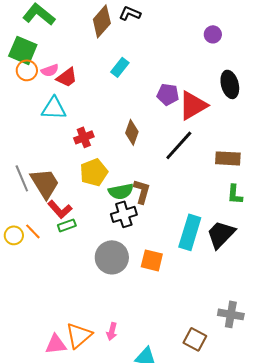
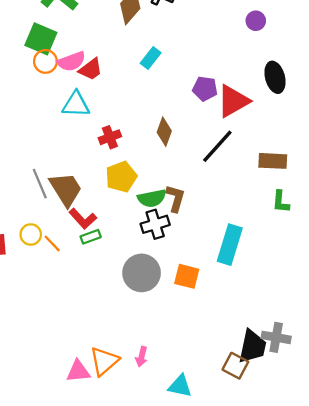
pink semicircle: (50, 70) -> (71, 61), size x1.4
black trapezoid: (221, 234) -> (252, 346), moved, turned 148
yellow circle: (14, 235) -> (31, 234), moved

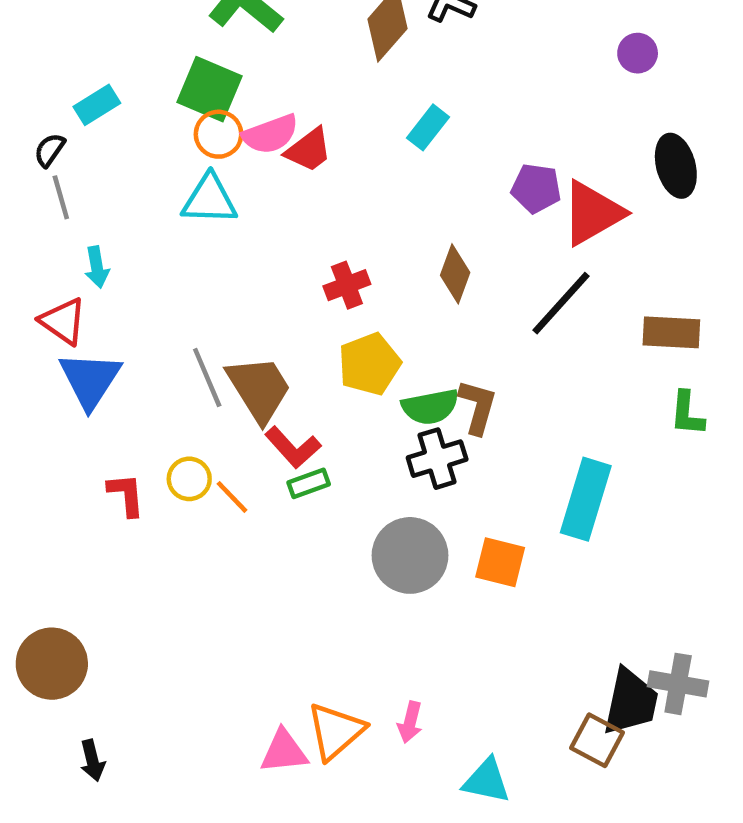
cyan triangle: (76, 104) -> (210, 200), moved

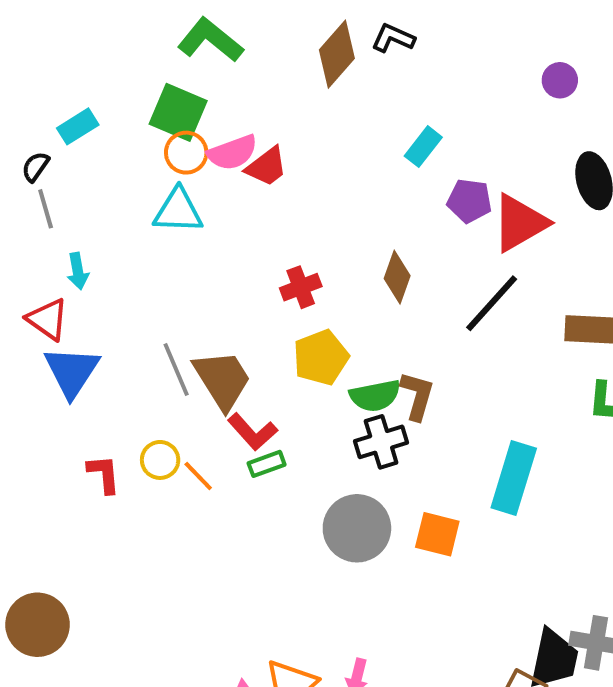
cyan rectangle: (428, 127) -> (423, 147), moved

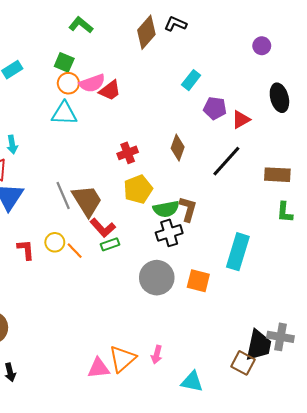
green L-shape: (210, 40) -> (81, 25), size x0.7
green square: (178, 112) -> (64, 62), size x0.7
red triangle: (520, 223) -> (241, 120), size x0.6

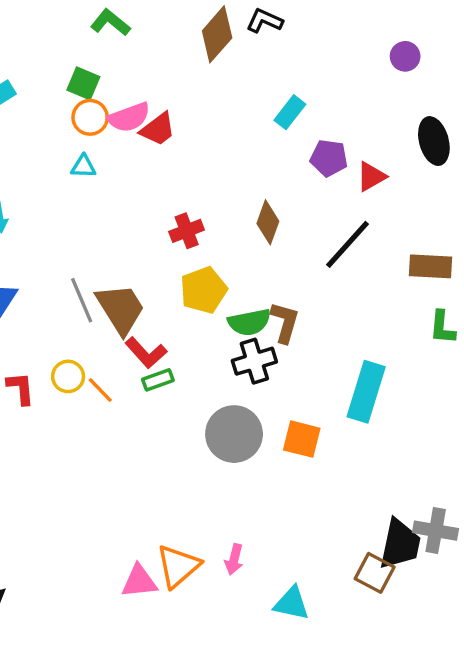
cyan triangle: (64, 113) -> (83, 166), size x0.6

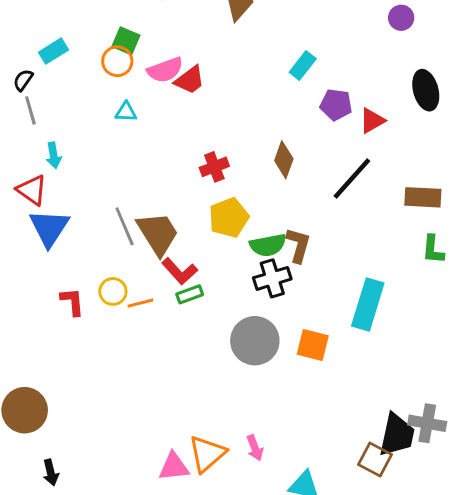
orange circle: (90, 117) -> (117, 61), moved
orange line: (100, 390) -> (140, 303), turned -60
pink arrow: (234, 559) -> (255, 448), turned -35

